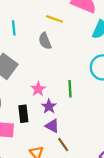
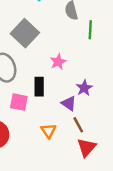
green line: (70, 89) -> (90, 30), moved
purple star: (49, 106) -> (84, 88), moved

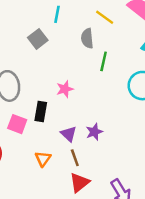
gray square: (25, 33) -> (38, 39), moved, size x0.7
purple star: (84, 88) -> (94, 132), moved

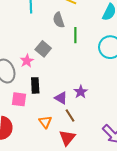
gray square: (38, 39) -> (43, 49), moved
pink star: (65, 89) -> (27, 61), moved
red triangle: (79, 183) -> (67, 138), moved

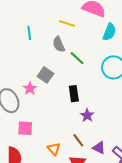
green line: (75, 35) -> (77, 58), turned -42
black rectangle: (35, 85) -> (74, 94), moved
purple triangle: (61, 98) -> (99, 148), moved

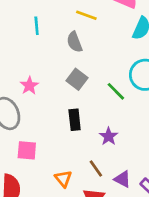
green line: (77, 58) -> (116, 91), moved
gray square: (45, 75) -> (77, 79), moved
pink star: (30, 88) -> (29, 86), moved
black rectangle: (74, 94) -> (75, 120), moved

